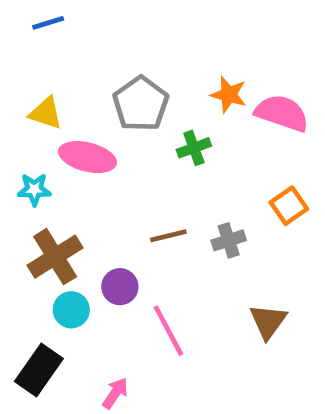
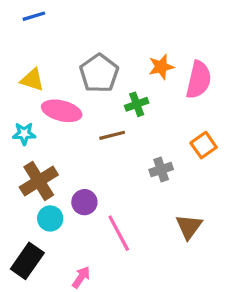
orange star: (229, 95) -> (161, 67), turned -30
pink semicircle: (282, 113) -> (199, 80), turned 84
brown line: (168, 236) -> (112, 135), moved

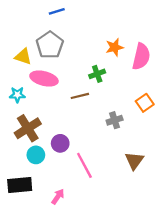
blue line: (34, 16) -> (57, 11), moved
gray pentagon: (99, 73) -> (50, 45), moved
black rectangle: (27, 261) -> (20, 185), turned 50

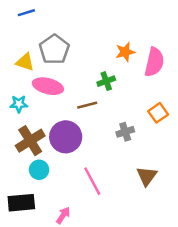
blue line: (57, 11) -> (26, 13), moved
purple circle: (60, 143) -> (66, 137), moved, size x1.6

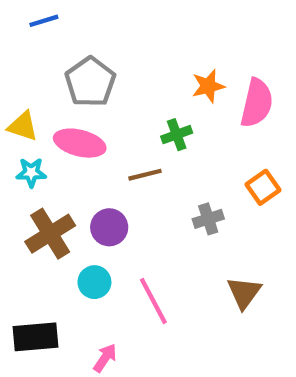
yellow triangle: (25, 62) -> (23, 126), moved
purple circle: (66, 137) -> (109, 227), size x0.7
cyan circle: (39, 170) -> (94, 282), moved

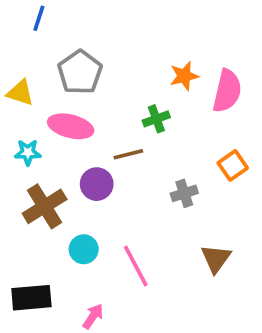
blue line: (44, 21) -> (39, 18), turned -55
yellow triangle: (23, 126) -> (20, 93), moved
purple circle: (109, 227) -> (97, 184), moved

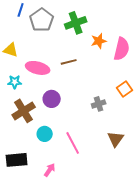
gray pentagon: (80, 72) -> (42, 20), moved
green cross: (156, 119) -> (76, 23), moved, size x1.5
brown line: (128, 154) -> (69, 62), moved

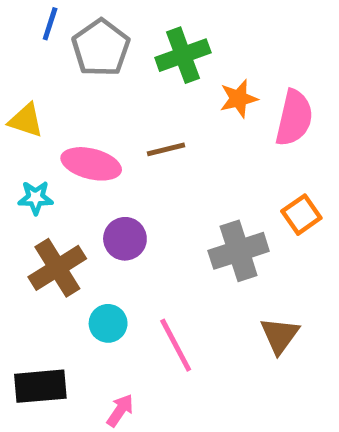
gray cross: (99, 104) -> (239, 251), size x1.6

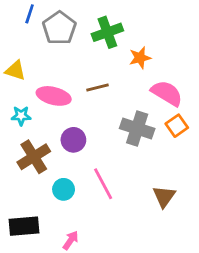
pink semicircle: (294, 118) -> (167, 93), moved, turned -72
gray cross: (239, 251) -> (137, 129), moved, turned 36
pink line: (176, 345) -> (103, 184), moved

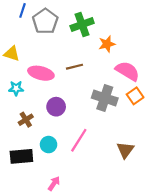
brown cross: (34, 157) -> (26, 120), size x0.6
pink line: (103, 184) -> (79, 140), turned 60
black rectangle: (24, 226) -> (21, 156), moved

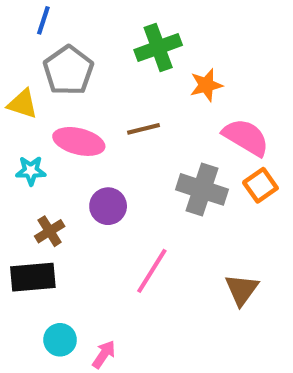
gray pentagon: (45, 21) -> (68, 70), moved
cyan circle: (49, 145) -> (60, 340), moved
black rectangle: (21, 156) -> (33, 277), moved

